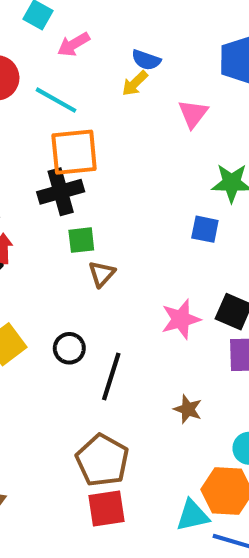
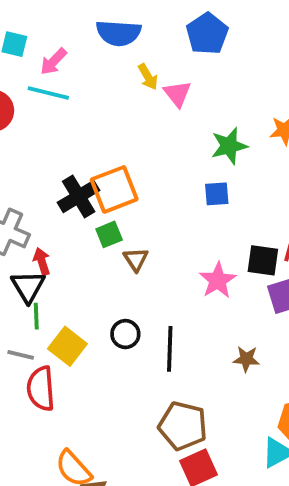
blue semicircle: (146, 60) -> (119, 33), moved, size x1.6
yellow arrow: (135, 83) -> (148, 77), moved, turned -60
cyan line: (56, 100) -> (48, 93), moved
orange square: (74, 152) -> (114, 189), moved

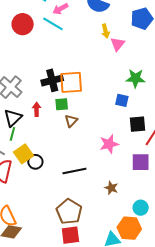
black square: (263, 260) -> (137, 124), moved, turned -30
red arrow: (42, 261) -> (37, 109), moved
black circle: (125, 334) -> (35, 162), moved
black line: (170, 349) -> (74, 171), turned 60

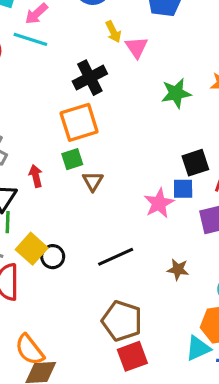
black cross: (52, 80) -> (90, 78), moved
blue square: (122, 100) -> (183, 189), moved

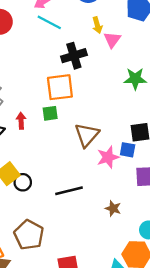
cyan line: (30, 39) -> (49, 22), moved
brown triangle: (93, 181) -> (87, 135), moved, size x1.6
brown pentagon: (122, 321) -> (29, 235), moved

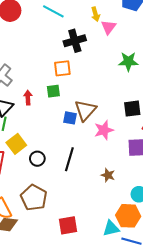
orange square: (60, 87) -> (62, 68), size x0.7
blue square: (128, 150) -> (70, 118), moved
black circle: (23, 182) -> (37, 159), moved
black line: (69, 191) -> (69, 159), turned -60

